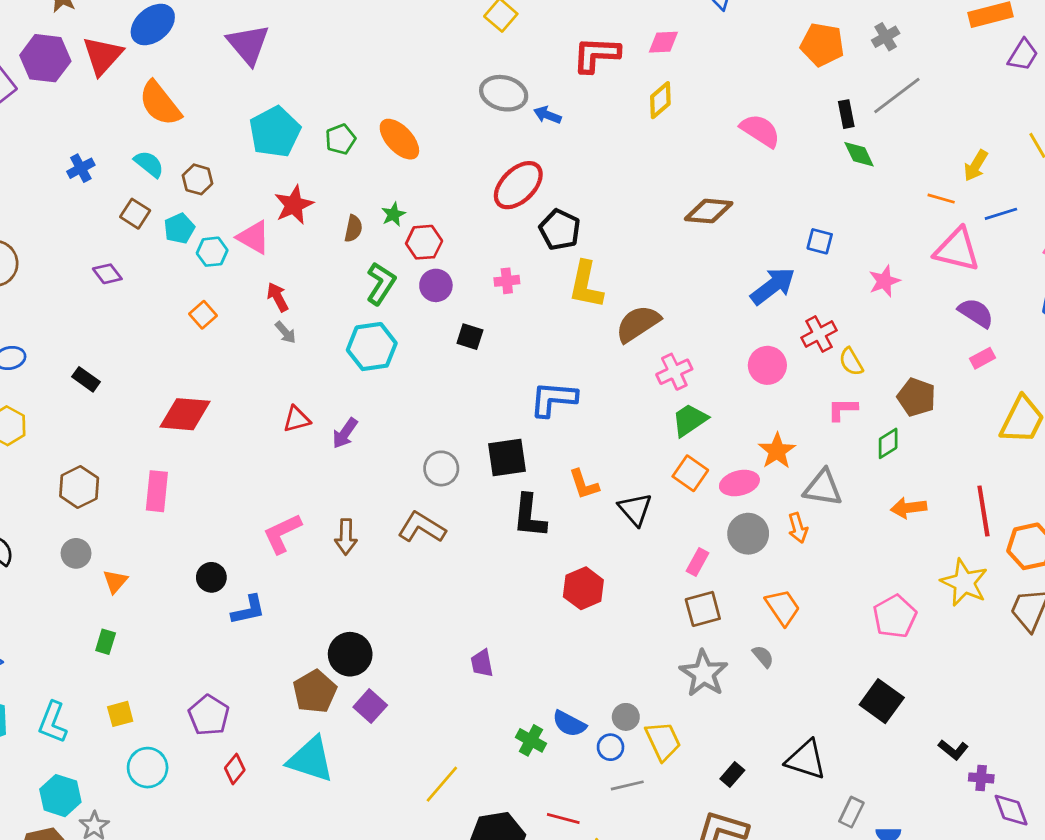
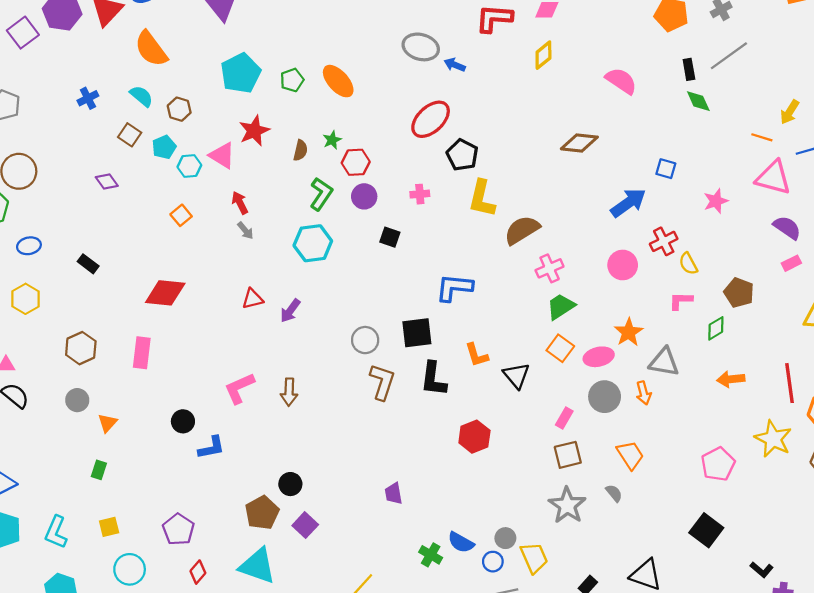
brown L-shape: (422, 527) -> (382, 382), moved, turned 75
black circle: (350, 654) -> (290, 484), size x0.7

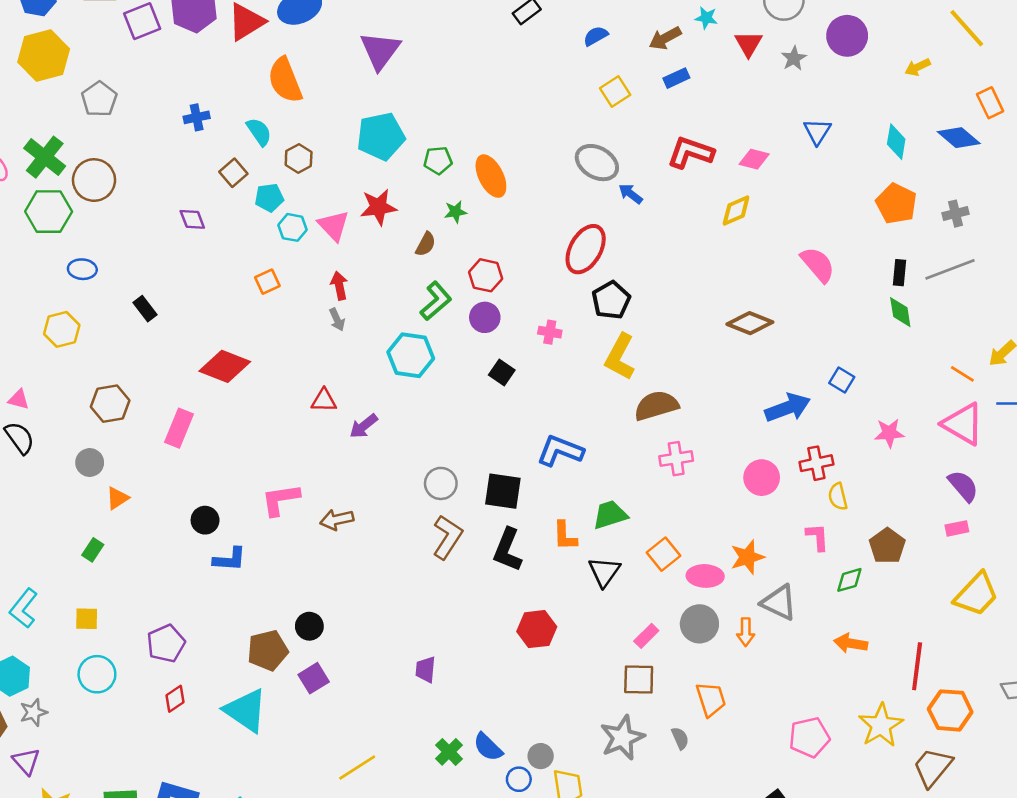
red ellipse: (431, 119) -> (586, 249), turned -33
green star: (332, 140) -> (455, 212), moved
pink L-shape: (681, 301) -> (817, 537), turned 70
green trapezoid: (561, 306) -> (610, 515), moved
brown arrow: (289, 392) -> (337, 520), turned 60

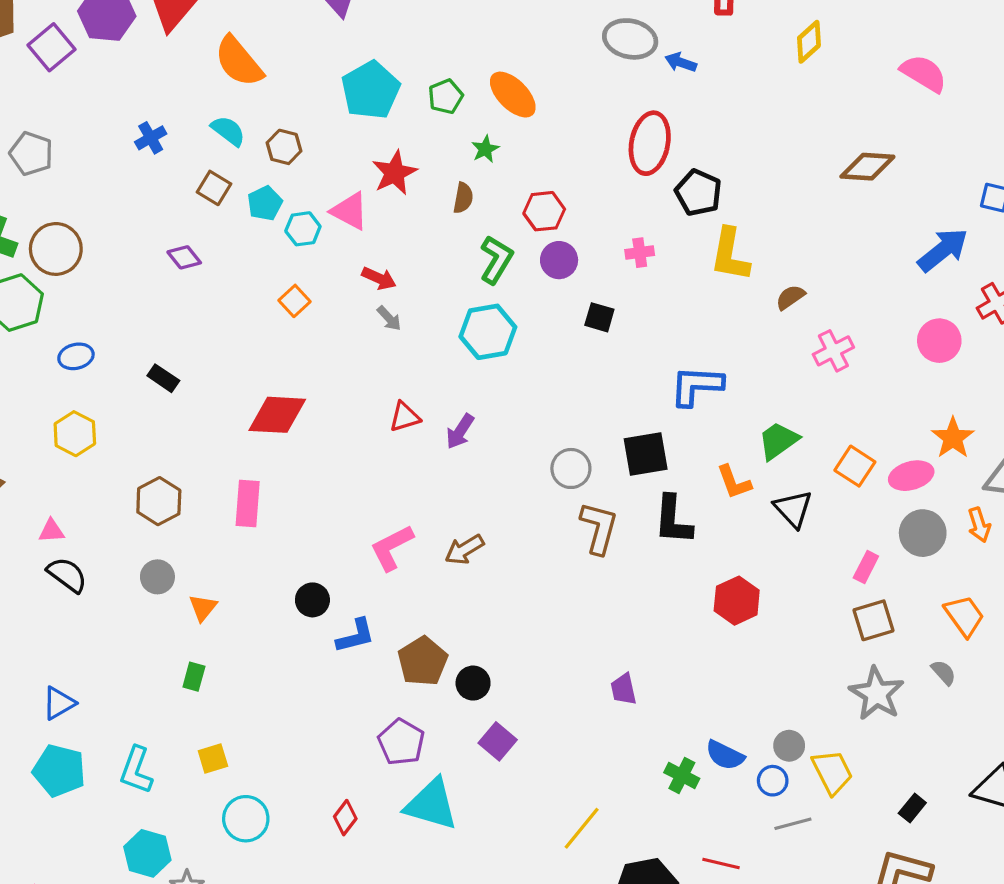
red arrow: (339, 286) -> (379, 278), turned 144
brown semicircle: (656, 406) -> (790, 297), size x0.6
purple pentagon: (166, 643) -> (401, 742), moved
brown pentagon: (268, 650) -> (423, 661), moved

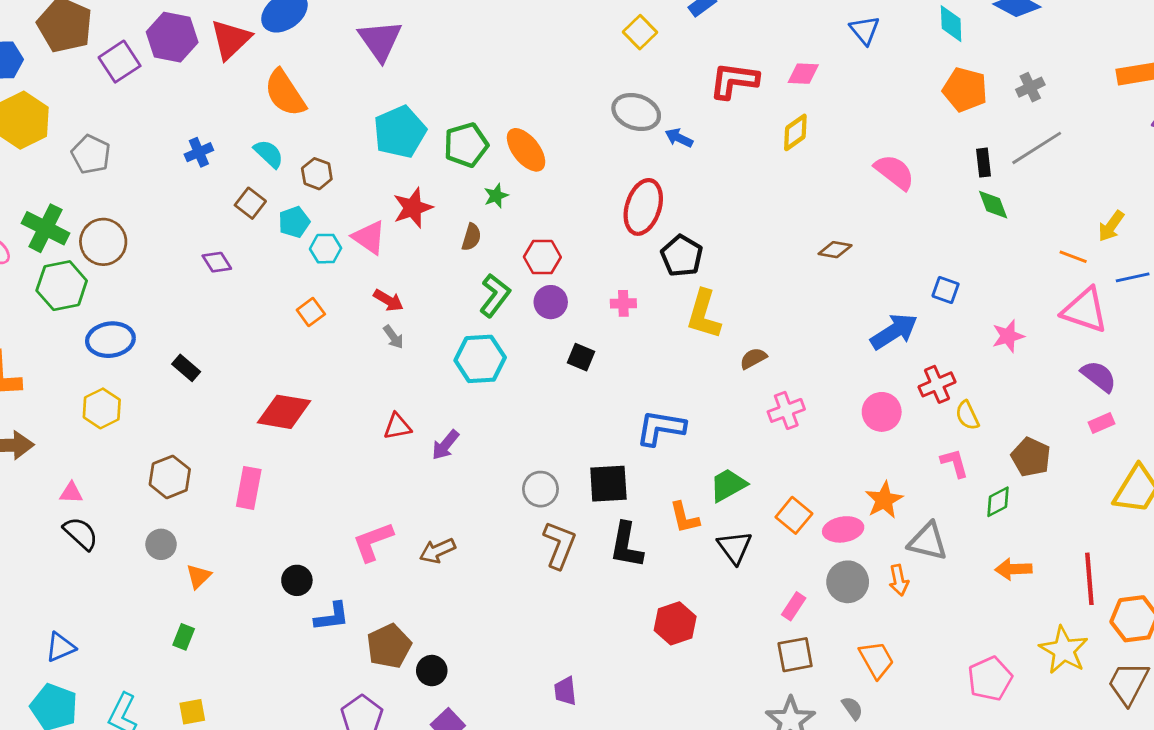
green pentagon: (446, 96) -> (466, 145), size x1.4
brown diamond: (867, 167) -> (835, 250), size x0.7
blue ellipse: (76, 356) -> (110, 340), size x1.5

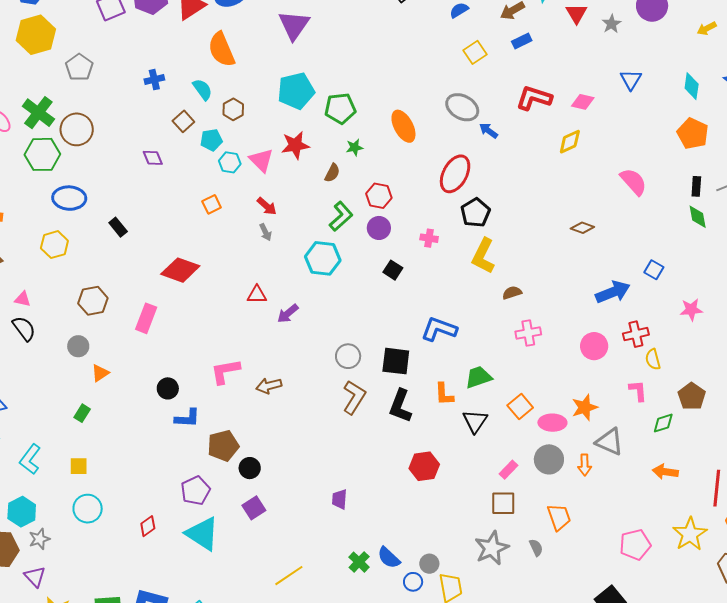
orange ellipse: (526, 150) -> (403, 126), moved

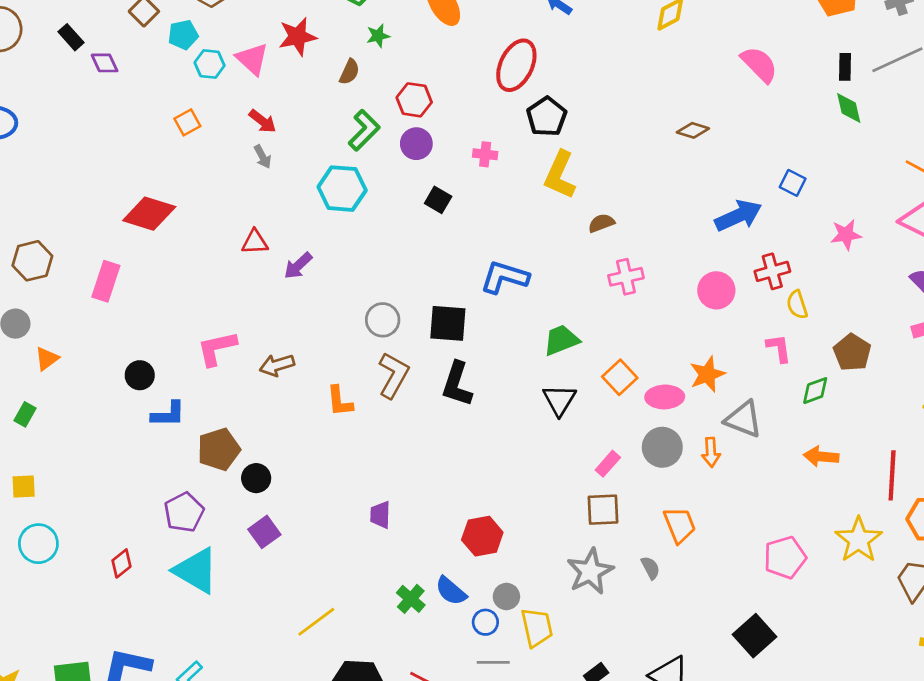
black rectangle: (118, 227) -> (71, 37), moved
orange L-shape: (444, 394) -> (340, 401), moved
red hexagon: (424, 466) -> (482, 536), moved

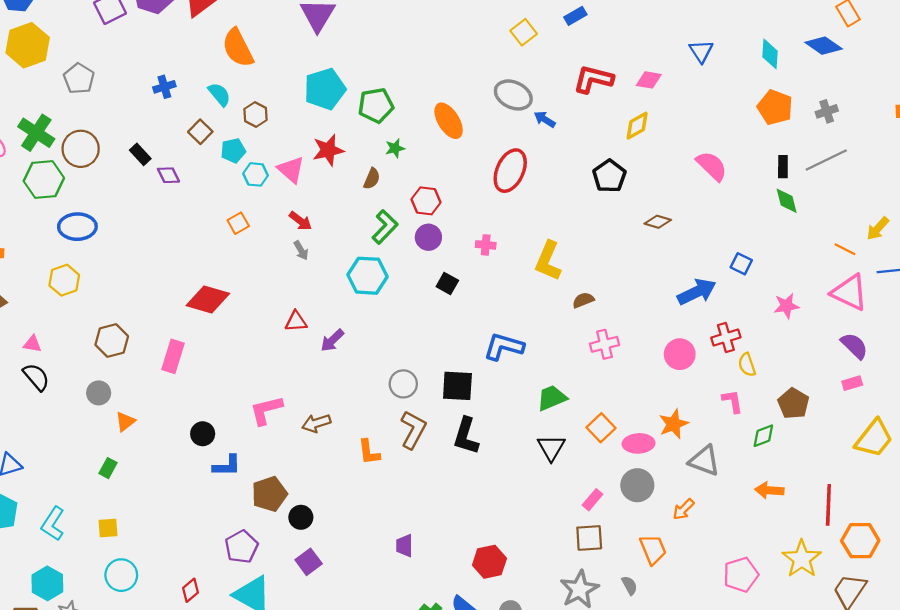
black pentagon: (547, 117) -> (609, 176), moved
orange arrow: (711, 452) -> (683, 509), moved, turned 50

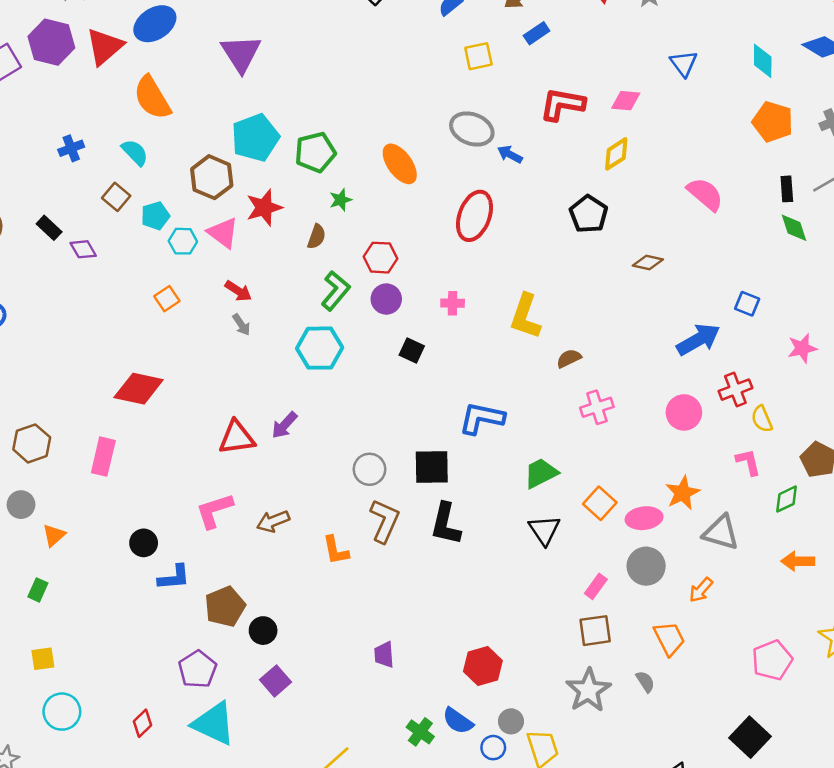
yellow square: (524, 32) -> (478, 56), turned 30
brown hexagon: (256, 114) -> (212, 177), moved, size x1.5
red triangle: (296, 321) -> (237, 438), moved, size x1.4

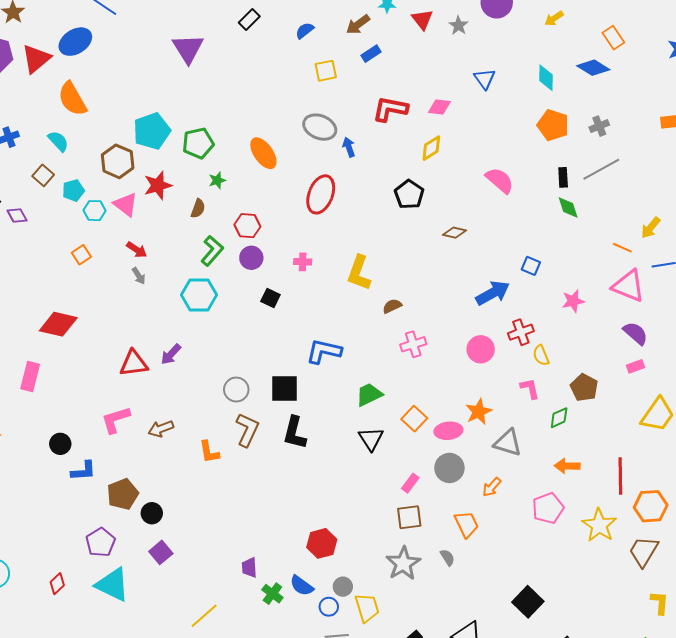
purple triangle: (241, 53) -> (188, 49), moved
blue arrow: (510, 154) -> (349, 147), turned 42
purple trapezoid: (384, 655) -> (249, 568), moved
pink pentagon: (772, 660) -> (548, 508), moved

